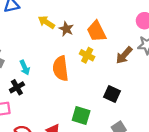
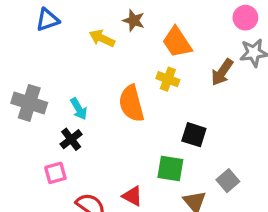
brown star: (66, 29) -> (134, 20), moved
black square: (112, 94) -> (194, 135), moved

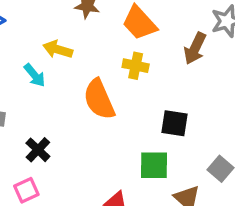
yellow arrow: (102, 38) -> (58, 49), moved
cyan arrow: (79, 109) -> (35, 75), moved

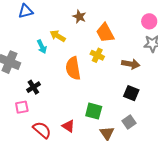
brown arrow: (195, 48) -> (131, 64), moved, turned -120
black square: (175, 123) -> (131, 93), moved

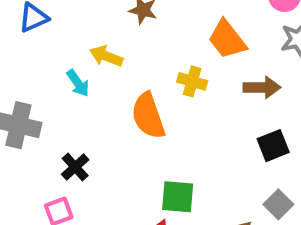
orange trapezoid: (105, 33) -> (227, 39), moved
black square: (131, 93) -> (273, 146), turned -35
green square: (94, 111) -> (178, 197), moved

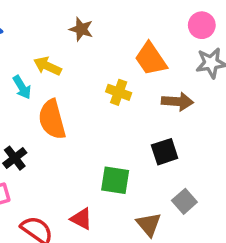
orange semicircle: (148, 116) -> (52, 119), moved
black square: (273, 146) -> (165, 152), moved
green square: (178, 197) -> (115, 180), moved

